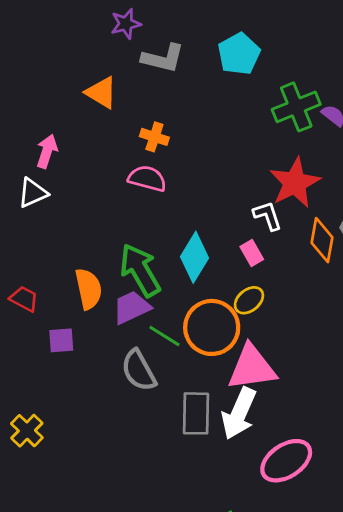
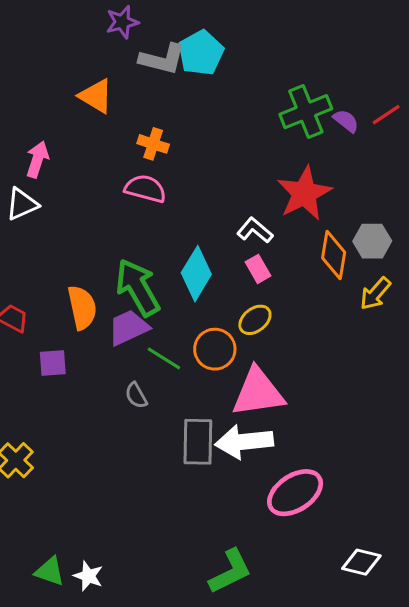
cyan pentagon: (239, 54) -> (201, 53), moved
white L-shape: (268, 216) -> (255, 230), moved, turned -32
orange circle: (212, 327) -> (215, 349), size x0.7
gray semicircle: (139, 370) -> (136, 395), size x0.6
white arrow: (239, 413) -> (244, 442), turned 60

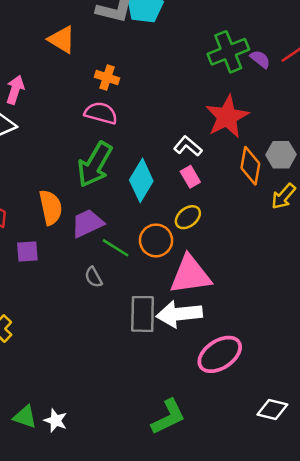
green arrow: (138, 287) -> (95, 164), moved, turned -120

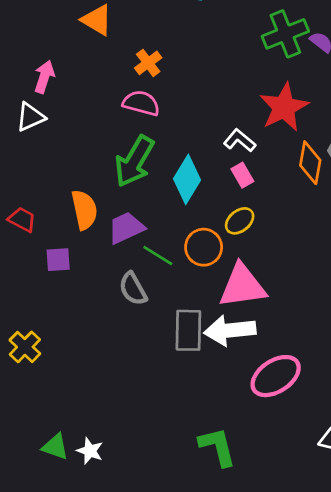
orange cross: (107, 78) -> (148, 63), turned 35
gray semicircle: (94, 277) -> (133, 289), size x1.4
green L-shape: (168, 417) -> (217, 447), turned -78

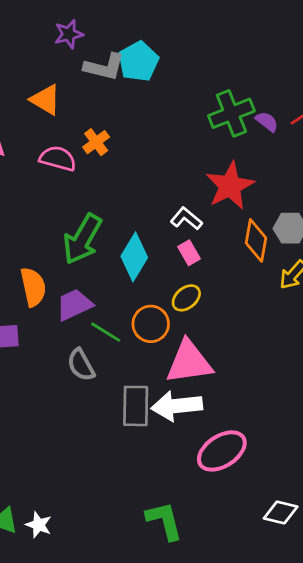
pink semicircle: (141, 103) -> (58, 158), moved

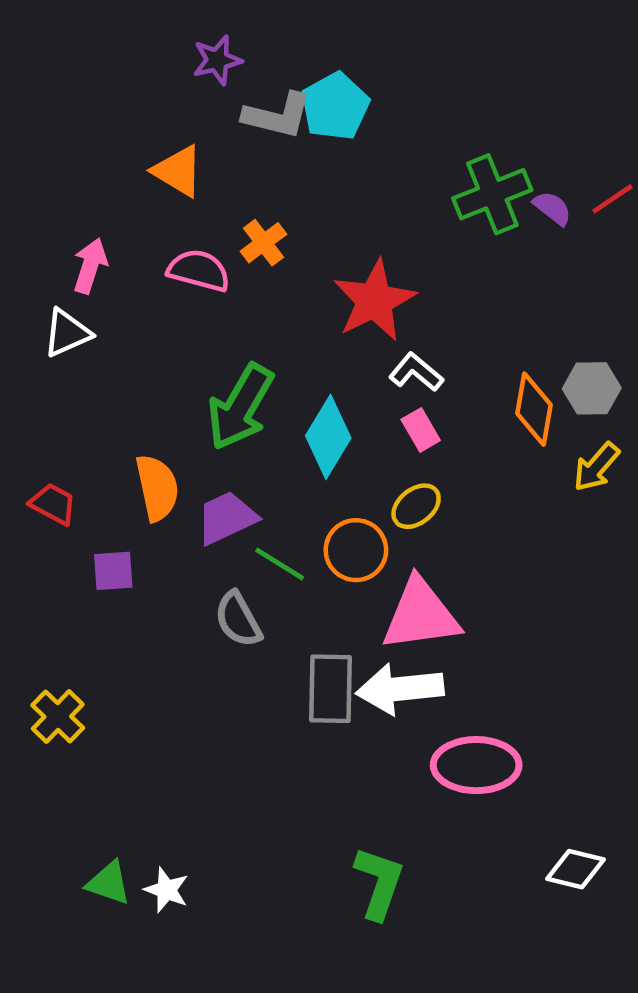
red star: (230, 186) -> (374, 300), moved
pink ellipse: (222, 451) -> (476, 765), turned 33
green L-shape: (164, 521) -> (379, 883), turned 33

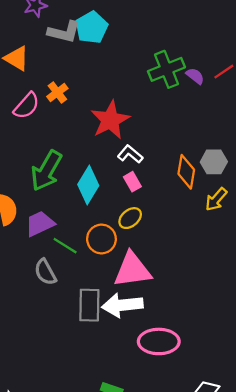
pink semicircle: (199, 270) -> (27, 106), turned 116

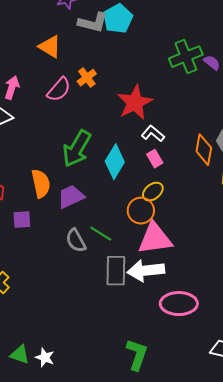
orange circle: (101, 239) -> (141, 211), moved
green line: (65, 246) -> (101, 234), moved

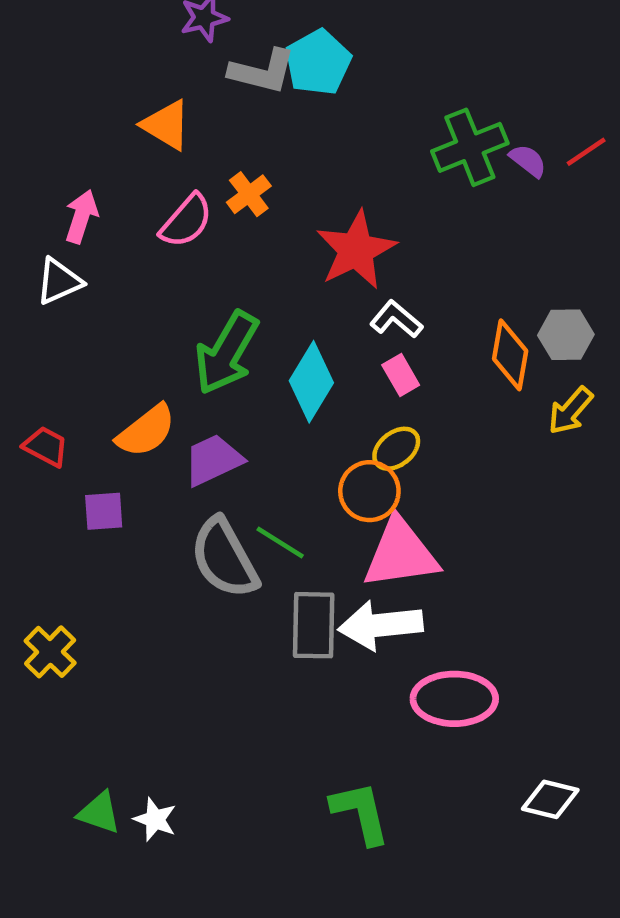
orange semicircle: (41, 184) -> (146, 431), turned 64
gray semicircle: (76, 241) -> (224, 558), size x1.5
green L-shape: (137, 355) -> (360, 813), turned -32

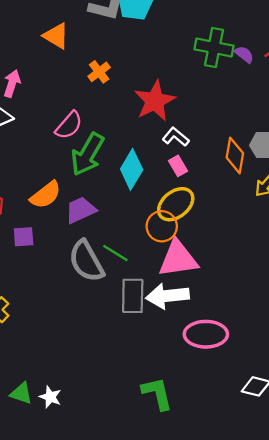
green cross: (470, 147) -> (214, 47), turned 33
pink semicircle: (186, 221) -> (69, 125), moved
yellow ellipse: (396, 449) -> (176, 204), size x1.5

